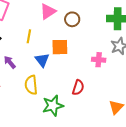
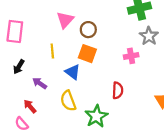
brown circle: (72, 19) -> (88, 30), moved
orange square: (60, 47) -> (87, 54), turned 36

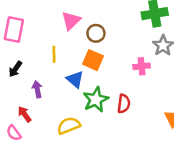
purple arrow: (40, 83) -> (37, 89), turned 40
yellow semicircle: (68, 101) -> (69, 126), moved, turned 84
green star: (96, 116) -> (96, 100), moved

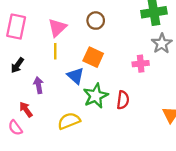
pink triangle: (71, 21) -> (57, 28), moved
brown circle: (96, 33) -> (96, 21), moved

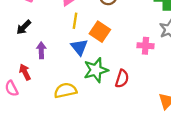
yellow line: (55, 51) -> (75, 21), moved

